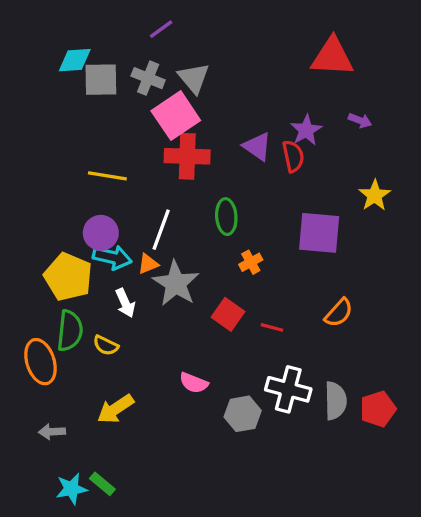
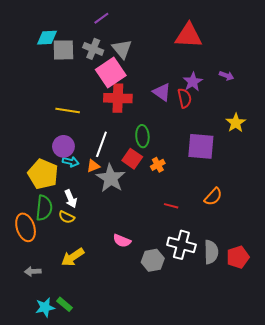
red triangle: (332, 57) -> (189, 36), moved
cyan arrow: (112, 257) -> (71, 162), size x0.7
white arrow: (125, 303) -> (71, 199), moved
red square: (228, 314) -> (132, 159), moved

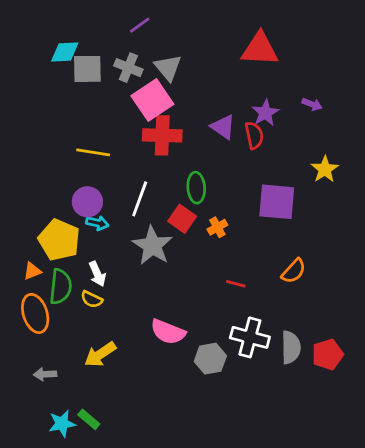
orange triangle: (93, 166) -> (32, 271), moved
pink semicircle: (122, 241) -> (168, 332), size x1.4

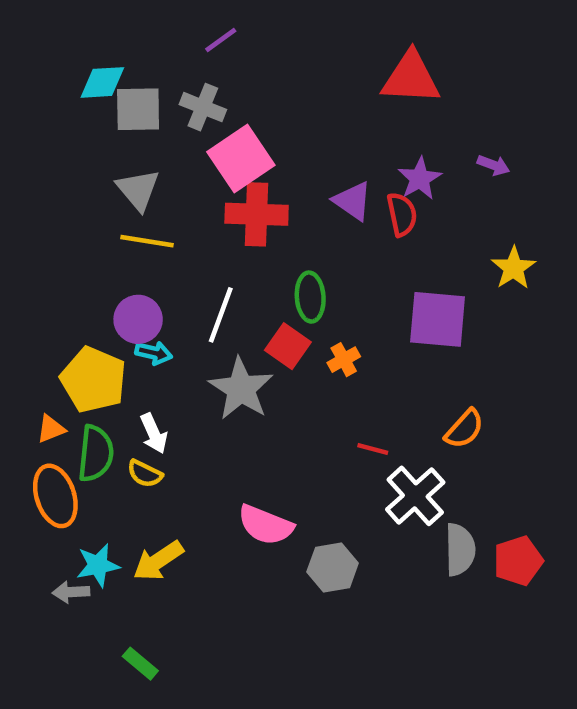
gray triangle: (168, 68) -> (138, 190), moved
white cross: (250, 337) -> (415, 496), moved, turned 33
cyan star: (62, 424) -> (98, 565), moved

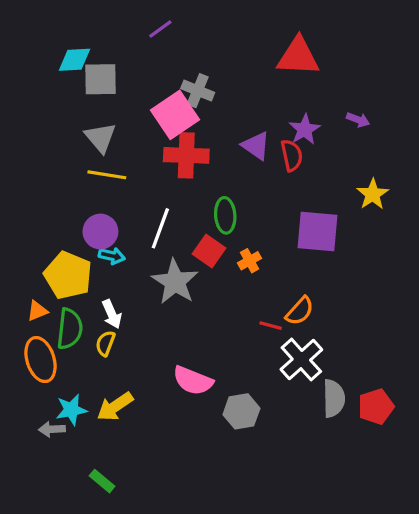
gray cross: (203, 107) -> (198, 91), moved
orange semicircle: (464, 429) -> (300, 311), moved
yellow semicircle: (145, 474) -> (105, 343), turned 85

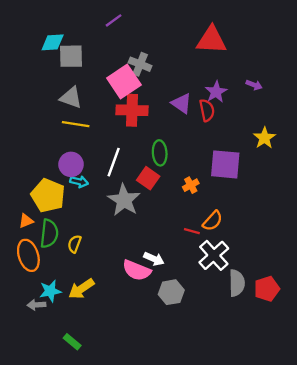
gray triangle: (100, 138) -> (71, 98), turned -30
orange cross: (250, 261) -> (191, 185), moved
white arrow: (112, 314) -> (154, 259), moved, turned -42

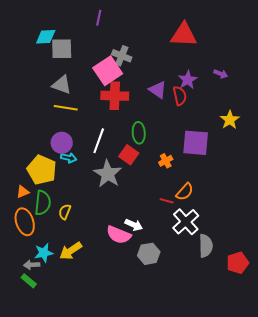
purple line: (114, 20) -> (99, 18), turned -42
red pentagon: (267, 289) -> (238, 263), moved
green rectangle: (72, 342) -> (29, 281), moved

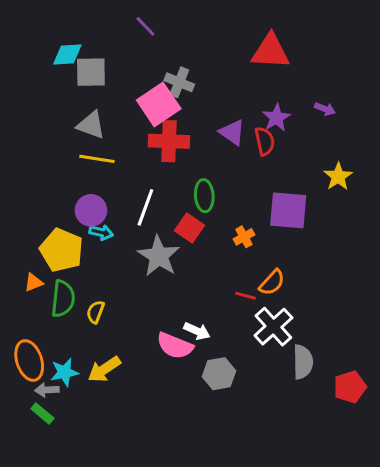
purple line: (99, 18) -> (145, 26), turned -56
orange ellipse: (25, 222) -> (29, 360), moved

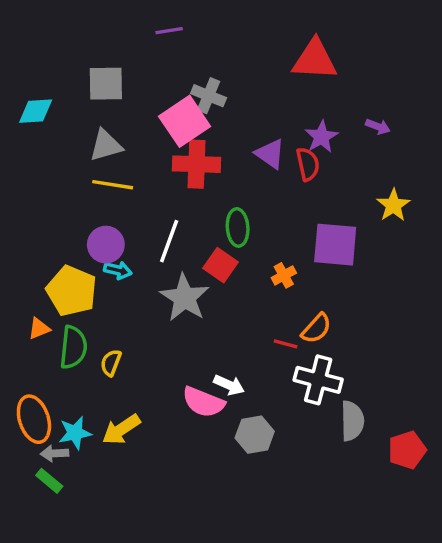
purple line: (145, 26) -> (169, 31), turned -55
cyan diamond: (67, 54) -> (36, 111), moved
gray triangle: (91, 125) -> (106, 145), turned -36
white cross: (273, 327) -> (318, 380), turned -33

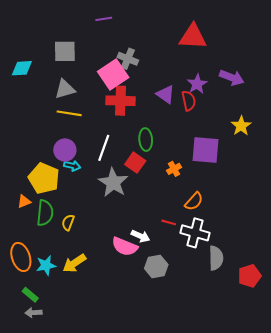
purple arrow: (378, 126) -> (232, 78), size x1.6
red line: (286, 344) -> (169, 222), moved
gray arrow: (54, 453) -> (33, 313), moved

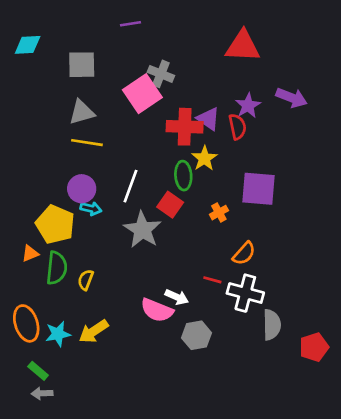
cyan diamond: (22, 68) -> (28, 45), moved
red cross: (120, 101) -> (185, 127), moved
yellow star: (241, 126) -> (204, 158), moved

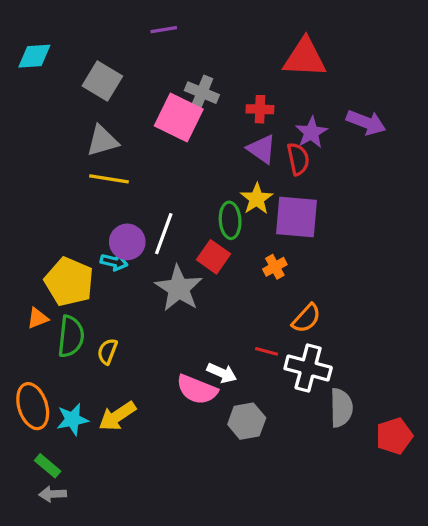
gray square: (82, 65) -> (102, 81), turned 32
pink square: (142, 94) -> (179, 117), turned -30
red cross: (185, 127) -> (260, 109), moved, size x0.6
purple circle: (82, 189) -> (127, 242), moved
purple square: (259, 189) -> (296, 217), moved

